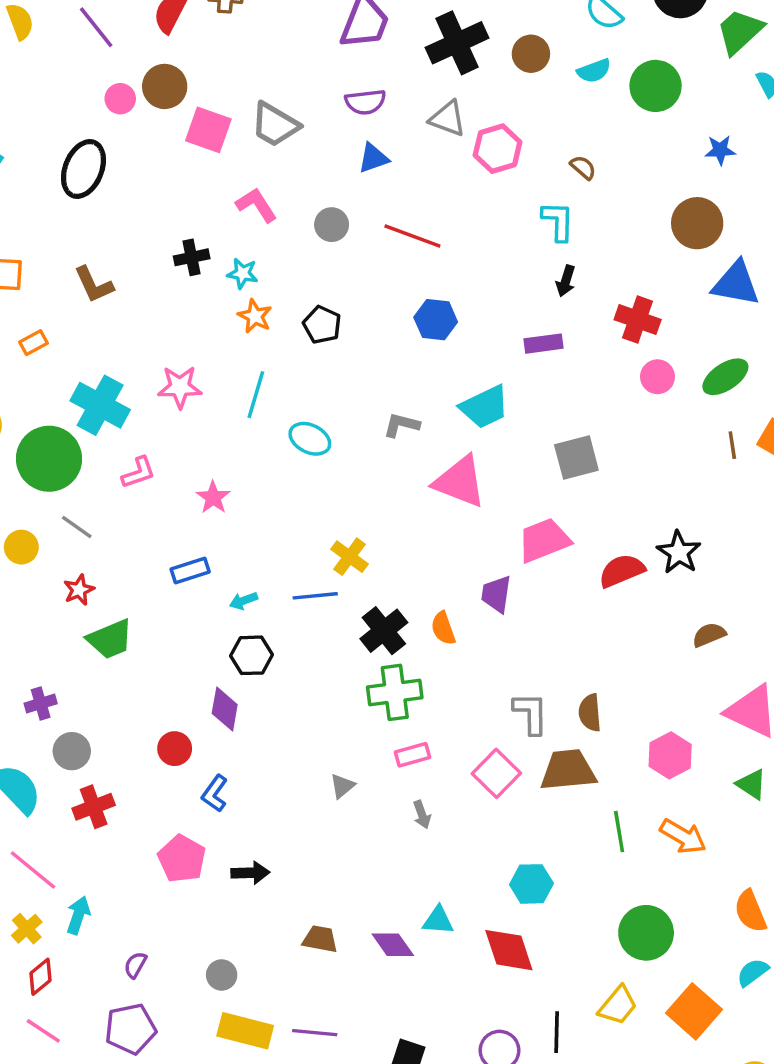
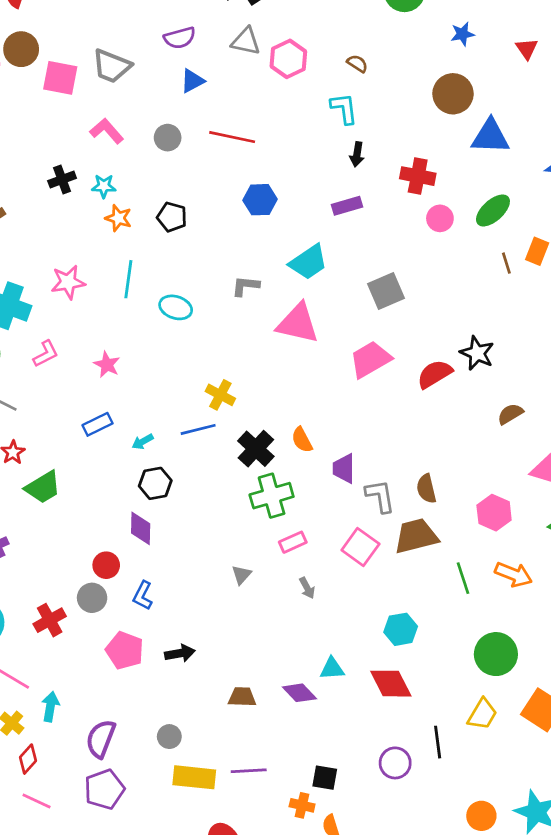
purple trapezoid: (496, 594) -> (344, 468), moved
gray circle: (72, 751) -> (92, 598), moved
purple semicircle: (135, 965) -> (101, 739), size x1.8

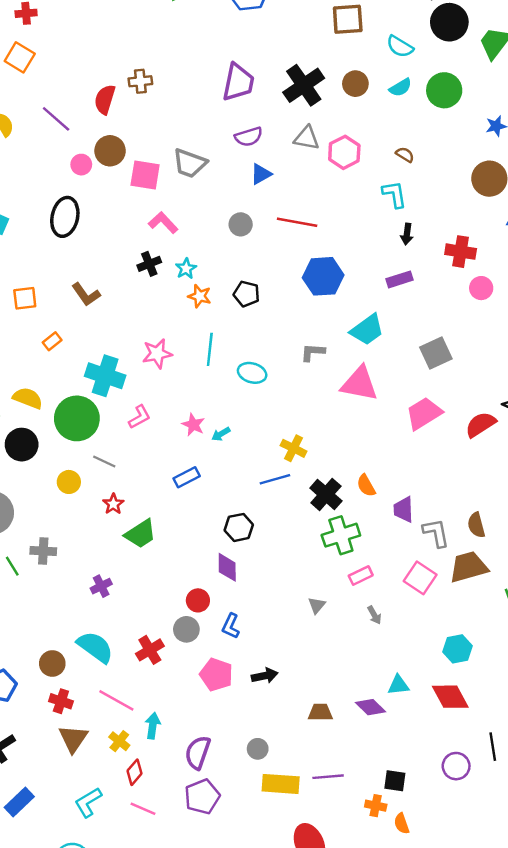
pink L-shape: (107, 131) -> (163, 223), moved
cyan star: (104, 186) -> (186, 269), turned -30
blue hexagon: (260, 200) -> (323, 276), size x1.4
cyan arrow: (143, 442) -> (221, 434), moved

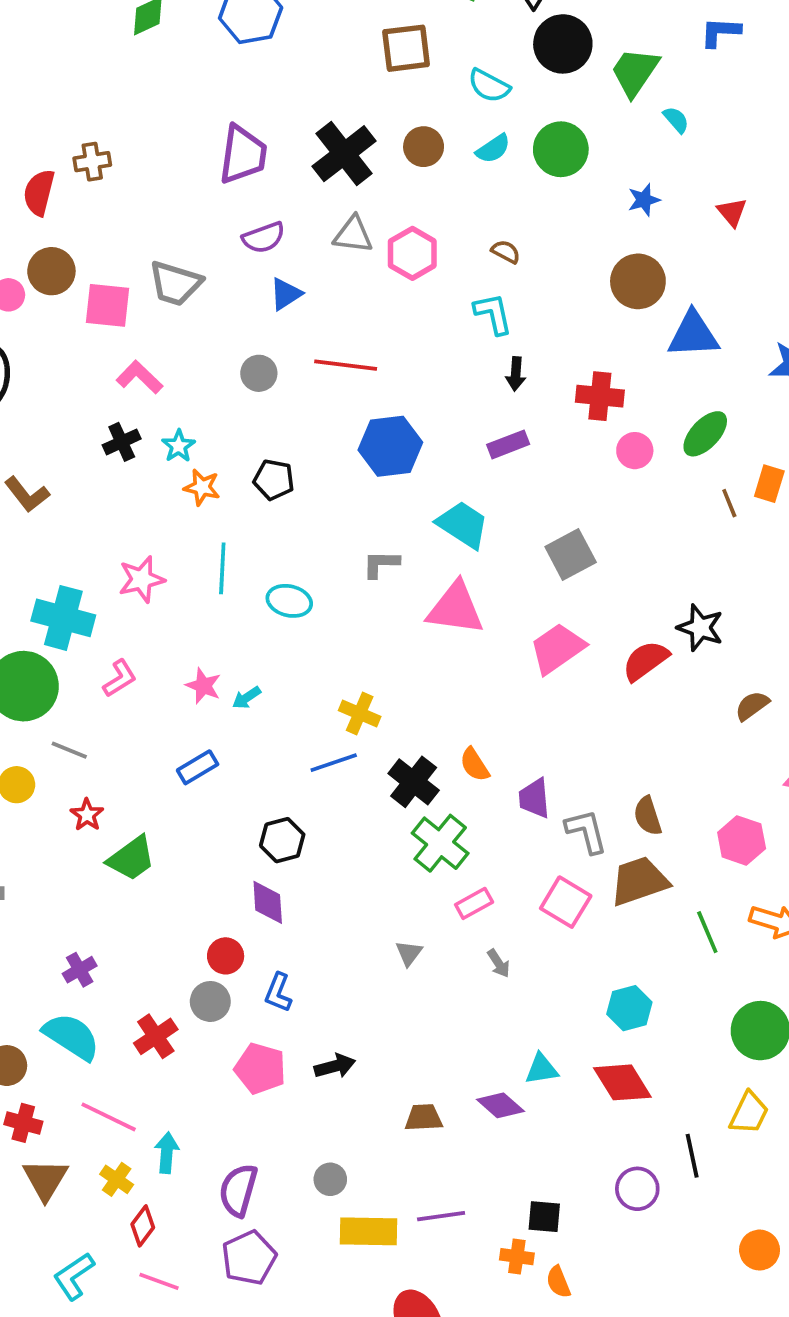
cyan trapezoid: (367, 330) -> (463, 525), turned -108
green cross: (341, 535) -> (440, 843), turned -30
purple cross: (101, 586) -> (80, 970), moved

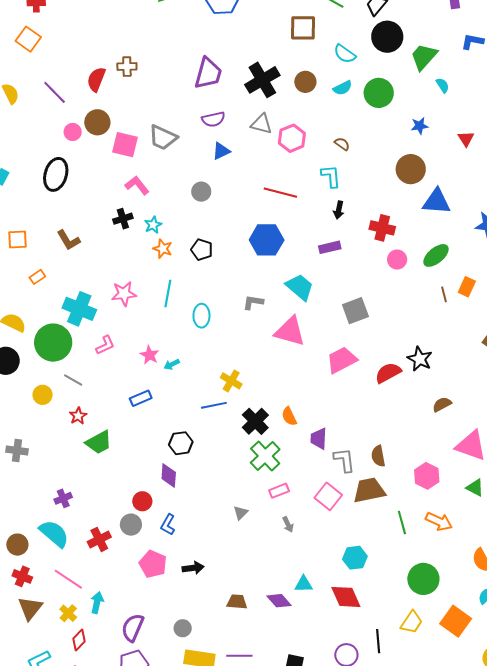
red line: (346, 365) -> (280, 193), moved
cyan ellipse: (289, 601) -> (201, 316), turned 70

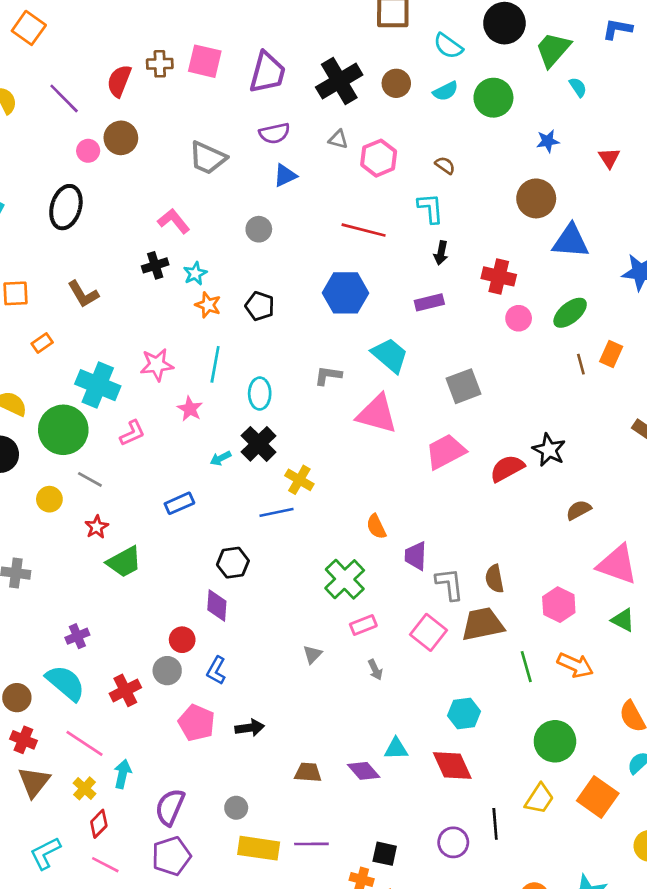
gray triangle: (261, 124) -> (338, 139), size x0.7
pink square: (125, 145) -> (205, 61), moved
pink star: (150, 355) -> (190, 409), moved
black cross: (255, 421) -> (259, 444), moved

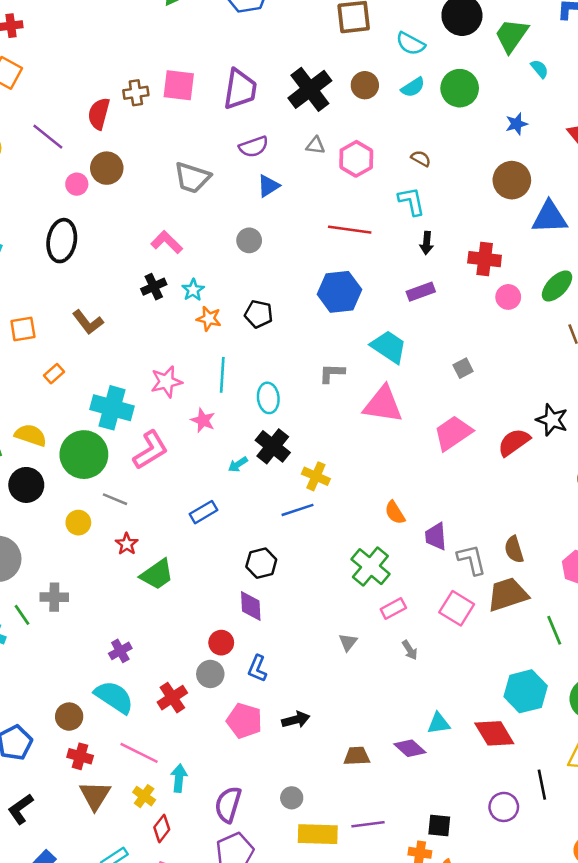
gray square: (464, 386) -> (463, 368), size x0.6
pink L-shape: (132, 433) -> (150, 450), size x1.5
cyan hexagon: (464, 714) -> (526, 691), moved, size x1.4

